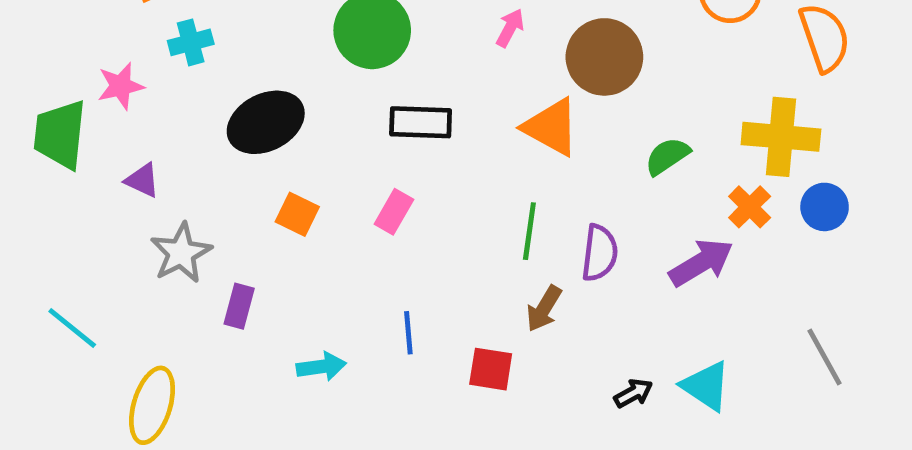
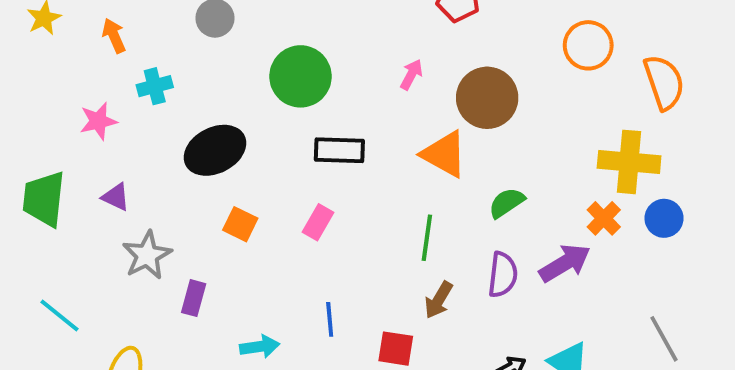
green trapezoid: (60, 134) -> (44, 199), moved
green semicircle: (667, 156) -> (507, 203), moved
purple semicircle: (600, 253) -> (503, 275), moved

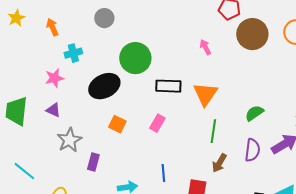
pink arrow: (411, 74) -> (205, 47), turned -56
green circle: (301, 76) -> (135, 58), moved
brown circle: (487, 98) -> (252, 34), moved
pink star: (98, 121) -> (54, 78), moved
orange triangle: (444, 154) -> (205, 94), moved, turned 36

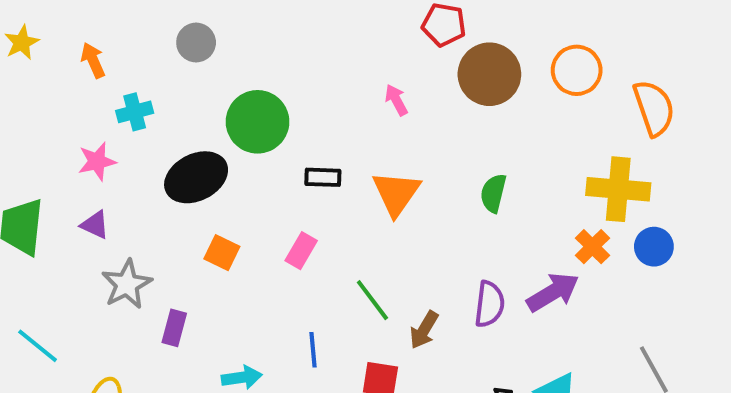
black rectangle: (168, 86) -> (323, 177), size x0.7
green semicircle: (254, 113) -> (493, 193), moved, turned -42
green line: (213, 131) -> (372, 300), moved, turned -45

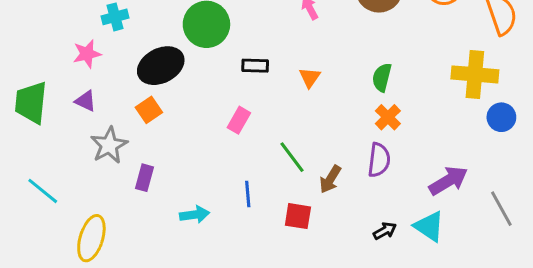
orange triangle: (396, 193) -> (310, 77), size x0.6
orange cross: (592, 247) -> (388, 117), moved
orange square: (222, 253) -> (149, 110), moved, turned 30
purple arrow: (553, 292) -> (448, 181), moved

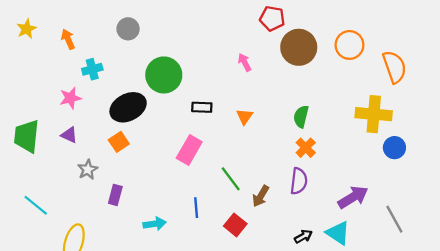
pink rectangle: (239, 120) -> (189, 150), size x1.4
gray star: (109, 145) -> (88, 170), size x0.7
red square: (298, 216) -> (235, 225), turned 30

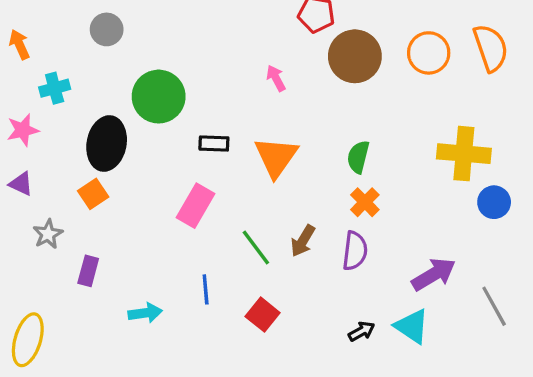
orange semicircle: (394, 67) -> (491, 48), moved
black ellipse: (128, 107) -> (107, 143), turned -52
orange triangle: (245, 116) -> (276, 157), size x1.8
brown arrow: (261, 196) -> (303, 241), moved

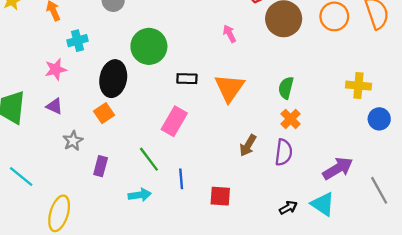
yellow cross: (464, 154) -> (358, 86), size x0.7
green line: (256, 247) -> (149, 159), moved
red square: (263, 315) -> (220, 196), turned -35

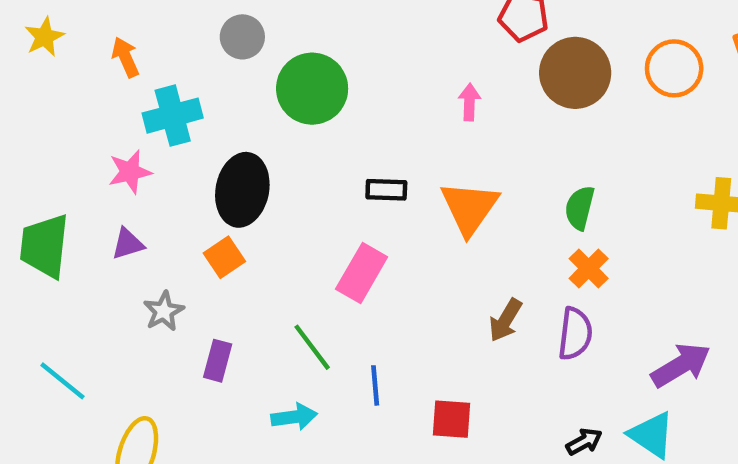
pink arrow: (230, 34) -> (469, 102), turned 30
cyan cross: (78, 41) -> (173, 116), size x1.4
green circle: (149, 46) -> (312, 89), moved
purple triangle: (54, 106) -> (128, 244), turned -42

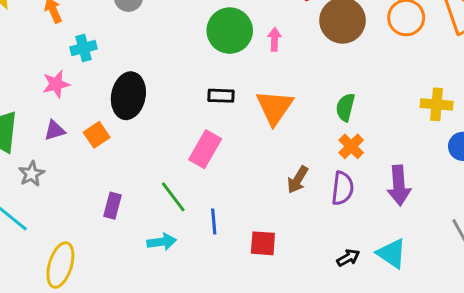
green circle: (312, 89) -> (230, 31), moved
cyan cross: (173, 116) -> (84, 48), size x0.7
orange square: (224, 257) -> (97, 135), moved
gray star: (164, 311) -> (31, 174), moved
purple arrow: (681, 365) -> (399, 185), moved, turned 117

